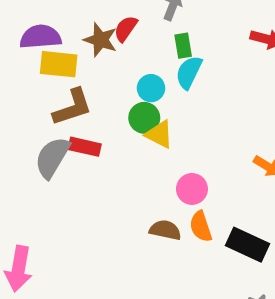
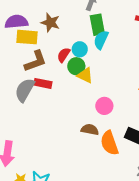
red semicircle: (126, 29) -> (64, 55), moved
green rectangle: (183, 46) -> (97, 25), size x1.5
orange semicircle: (201, 226) -> (109, 143), moved, size x1.4

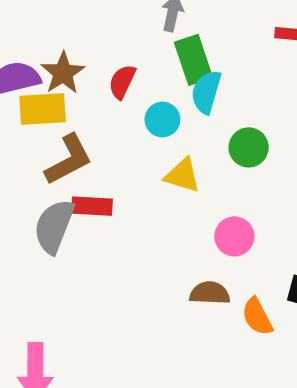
brown star: (50, 23) -> (63, 73), moved, turned 30
red semicircle: (64, 55) -> (122, 82), moved
green circle: (76, 66) -> (249, 147), moved
orange semicircle: (109, 143) -> (257, 317), size x0.7

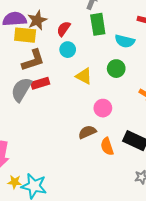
cyan semicircle: (206, 92) -> (125, 41), moved, turned -102
cyan circle: (162, 120) -> (68, 50), moved
red rectangle: (92, 206) -> (40, 83), turned -30
brown semicircle: (210, 293) -> (87, 132), turned -36

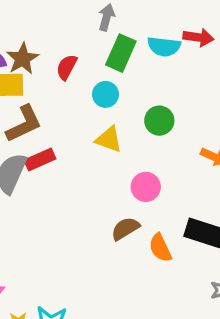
green rectangle: (98, 24) -> (121, 53), turned 40
cyan semicircle: (125, 41) -> (164, 47), moved
cyan circle: (68, 50) -> (105, 94), moved

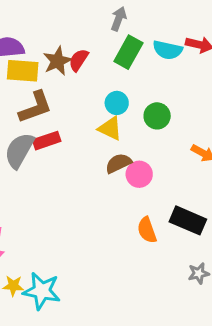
brown star: (22, 59) -> (57, 61), moved
cyan circle: (105, 94) -> (117, 103), moved
brown semicircle: (125, 229) -> (118, 163), moved

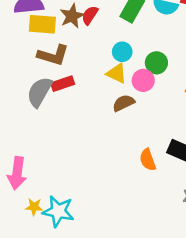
brown L-shape: (35, 107) -> (53, 55), turned 36
pink circle: (139, 174) -> (143, 80), moved

